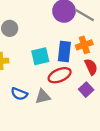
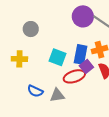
cyan square: (40, 56) -> (57, 57), turned 30
purple square: (86, 90) -> (86, 66), moved

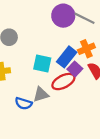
blue rectangle: (81, 54) -> (67, 57), turned 36
gray triangle: (57, 95) -> (41, 94), moved

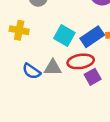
purple square: (75, 69) -> (93, 77), moved

